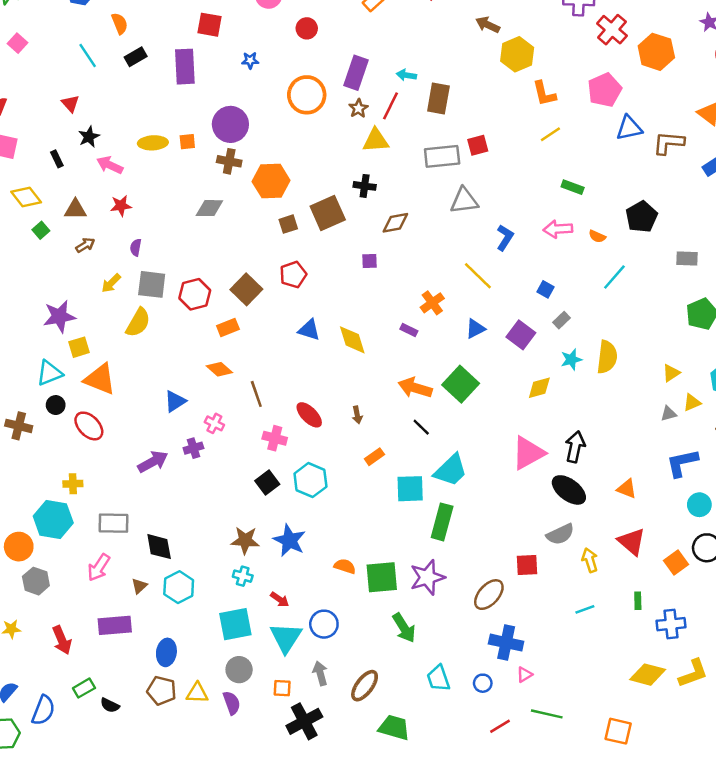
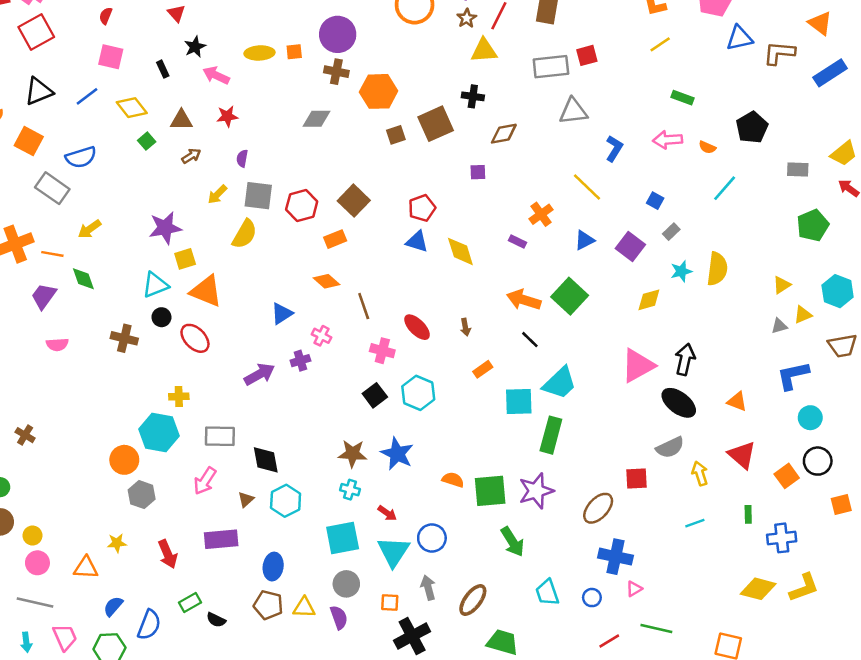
red pentagon: (293, 275) -> (422, 208), moved

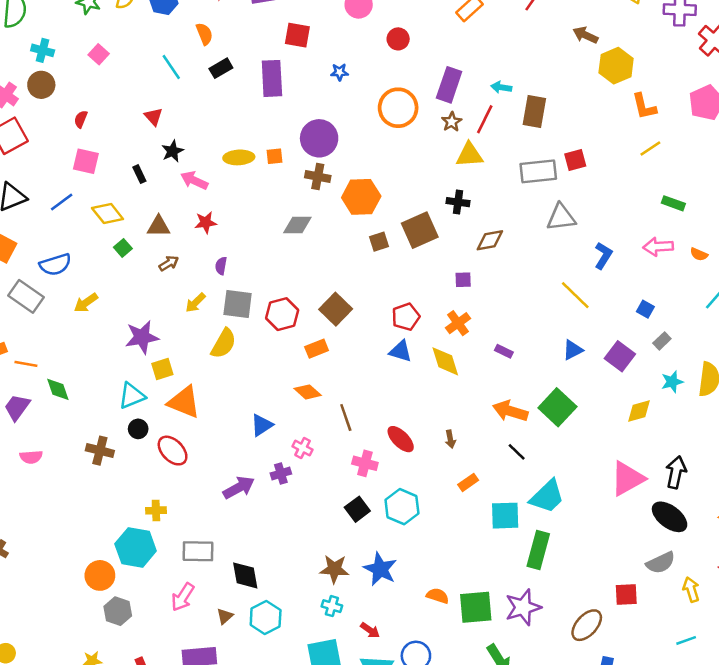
orange cross: (541, 214) -> (458, 323), moved
yellow arrow: (90, 229) -> (86, 303), moved

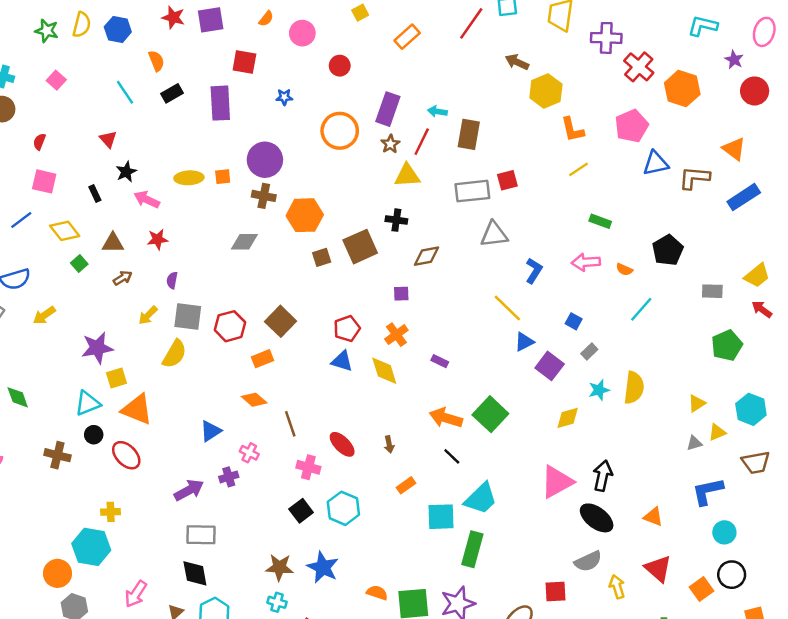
blue triangle: (573, 350) -> (524, 342), moved
gray rectangle: (198, 551) -> (201, 535), moved

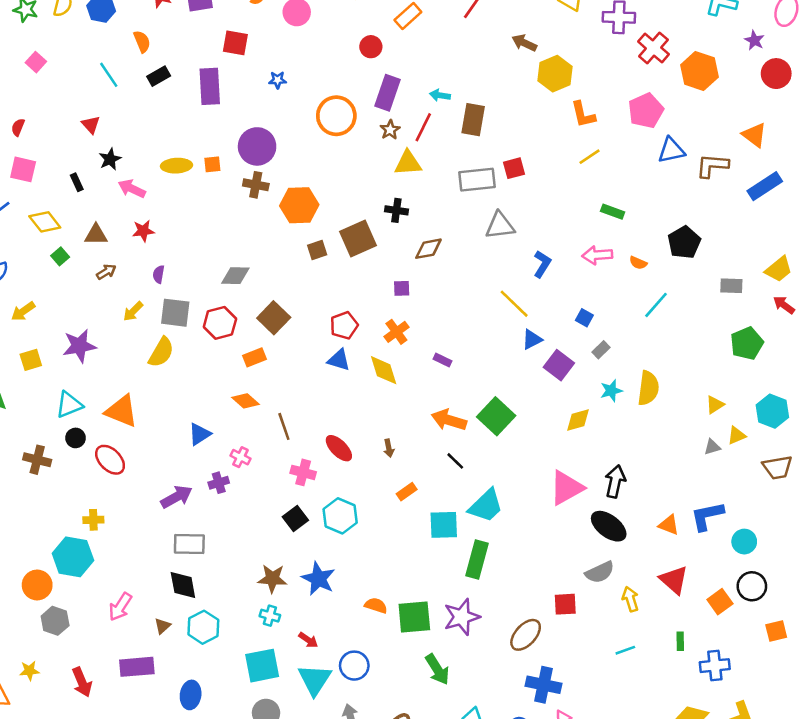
red circle: (340, 66) -> (371, 47), moved
gray diamond: (244, 242) -> (235, 276), moved
yellow square: (117, 378) -> (31, 360), moved
blue L-shape: (708, 491) -> (707, 516), moved

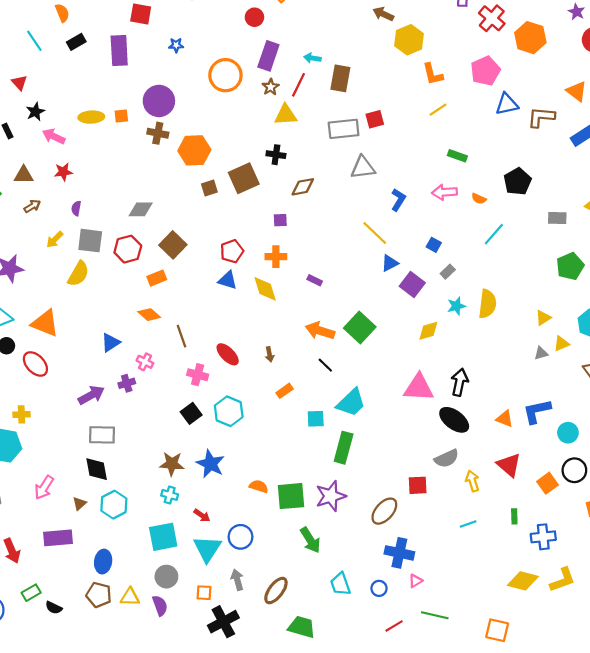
orange cross: (396, 332) -> (276, 257), turned 36
pink triangle: (566, 488) -> (419, 388), turned 32
cyan square: (444, 525) -> (316, 419), size x0.7

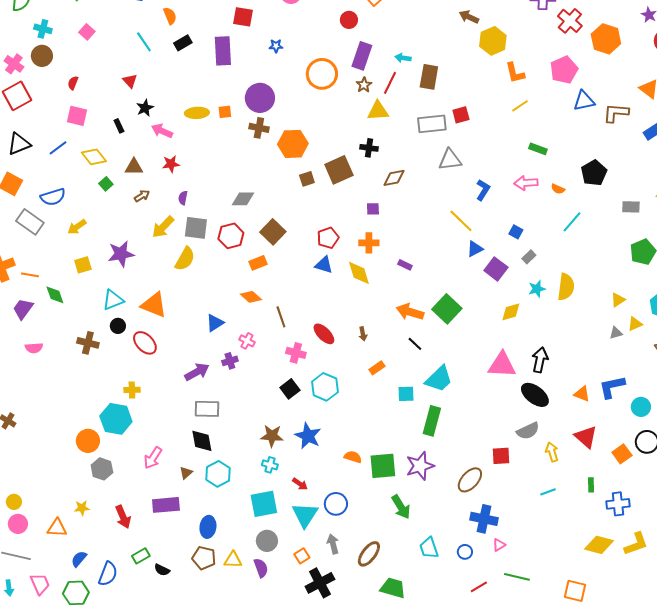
yellow arrow: (55, 239) -> (163, 227), size x1.4
orange square: (204, 593) -> (302, 556), turned -35

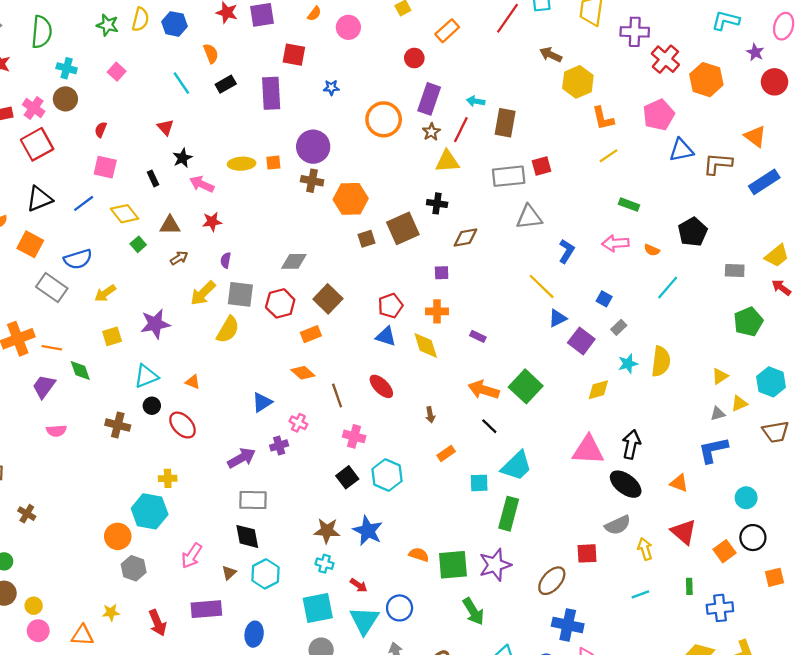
orange triangle: (154, 305) -> (193, 382), size x0.5
red ellipse: (324, 334) -> (381, 386), moved
blue L-shape: (612, 387) -> (713, 450), moved

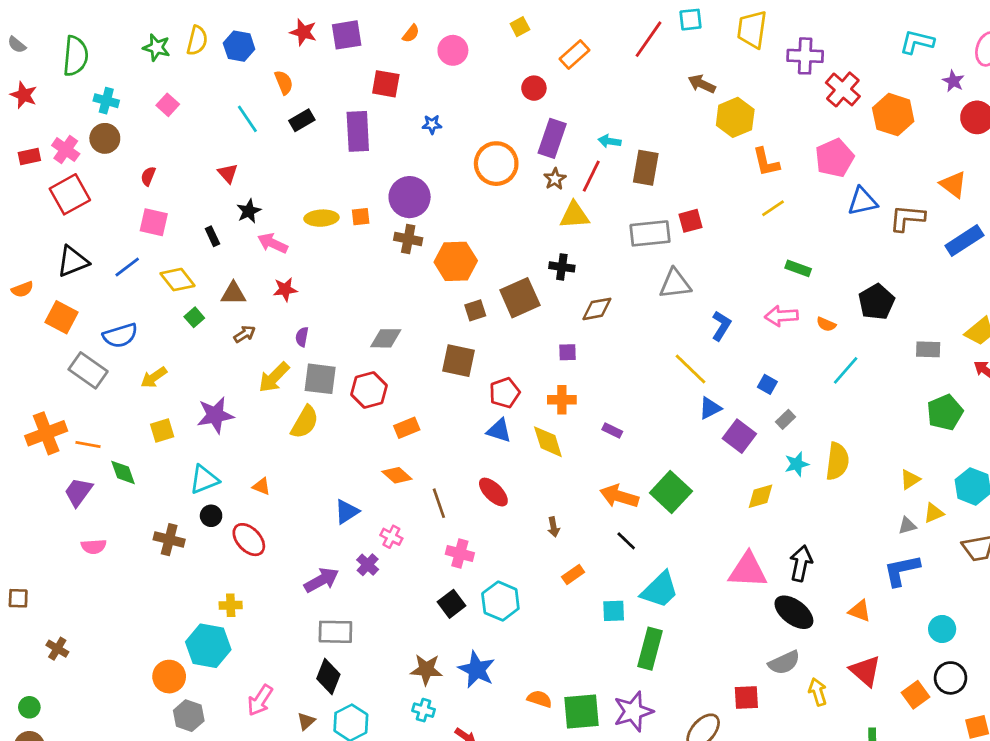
brown square: (328, 299) -> (458, 361), moved, turned -32
purple cross: (279, 445) -> (368, 565), turned -30
black diamond: (247, 536) -> (328, 677), turned 32

